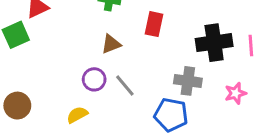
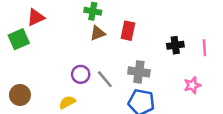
black cross: (214, 43) -> (175, 45), size x0.6
brown triangle: (111, 44) -> (98, 33), moved
gray cross: (188, 81) -> (139, 72), moved

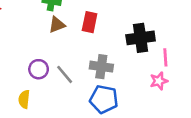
black cross: (175, 45) -> (141, 38), size x1.5
pink line: (204, 48) -> (165, 57), moved
yellow semicircle: (67, 102) -> (24, 99), turned -56

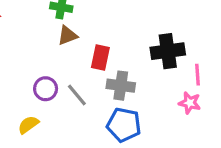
red rectangle: (90, 22) -> (100, 57), moved
pink star: (159, 81) -> (190, 103), turned 30
yellow semicircle: (24, 99) -> (28, 125), turned 48

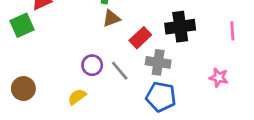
black cross: (168, 51) -> (180, 27), moved
red rectangle: (100, 57) -> (140, 38), turned 35
pink line: (197, 75) -> (232, 31), moved

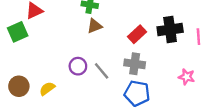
black cross: (180, 27) -> (170, 30), moved
red rectangle: (140, 38) -> (137, 34), moved
yellow semicircle: (77, 97) -> (47, 89), moved

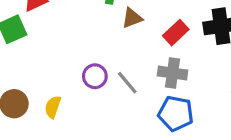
brown triangle: (94, 26) -> (132, 18), moved
yellow semicircle: (47, 89) -> (53, 107), turned -35

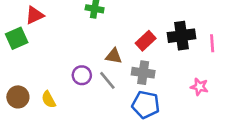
brown triangle: (132, 18) -> (114, 56), moved, turned 30
yellow semicircle: (53, 107) -> (49, 100), turned -48

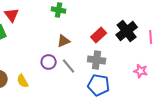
red triangle: (35, 15) -> (12, 15), turned -42
black cross: (181, 36) -> (127, 31), turned -30
brown triangle: (114, 56) -> (64, 41), moved, turned -32

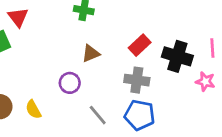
black cross: (127, 31) -> (177, 56), moved, turned -35
gray line: (69, 66) -> (98, 115), moved
pink star: (141, 71) -> (205, 82), moved

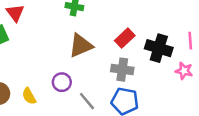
brown triangle: (91, 54) -> (81, 46), size x1.5
purple circle: (70, 83) -> (62, 82), moved

